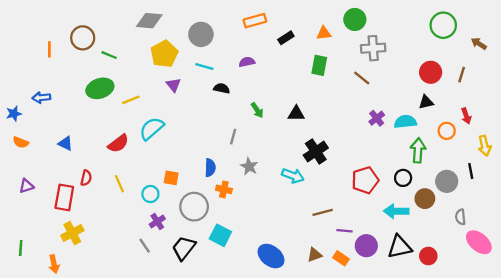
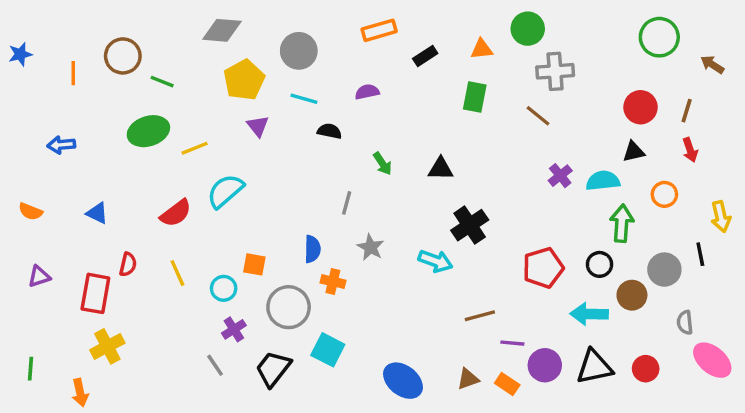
blue star: (14, 114) -> (20, 54), moved
red arrow: (466, 116) -> (690, 150), moved
red circle: (428, 256) -> (646, 369), moved

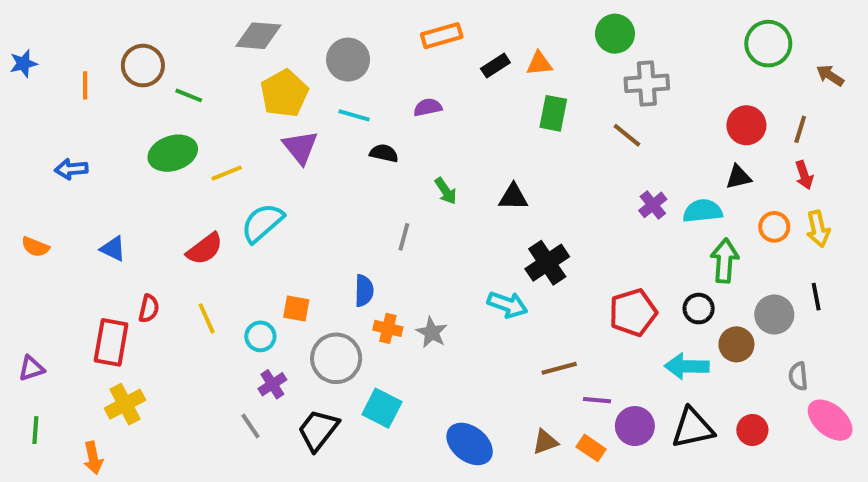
orange triangle: (482, 49) -> (539, 64), moved
purple triangle: (258, 126) -> (300, 147), size x1.4
yellow arrow: (721, 217) -> (818, 229), moved
gray star: (371, 247) -> (432, 332), moved
purple triangle: (39, 276) -> (31, 368), moved

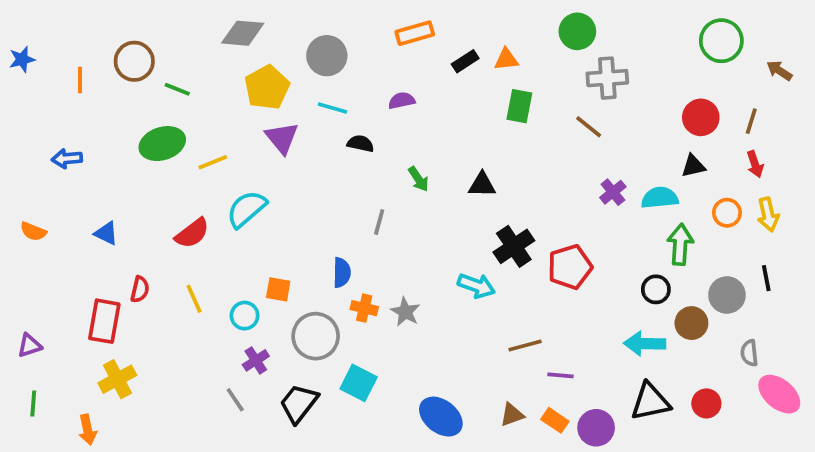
red pentagon: (633, 313) -> (570, 267), moved
purple circle: (635, 426) -> (596, 428), moved

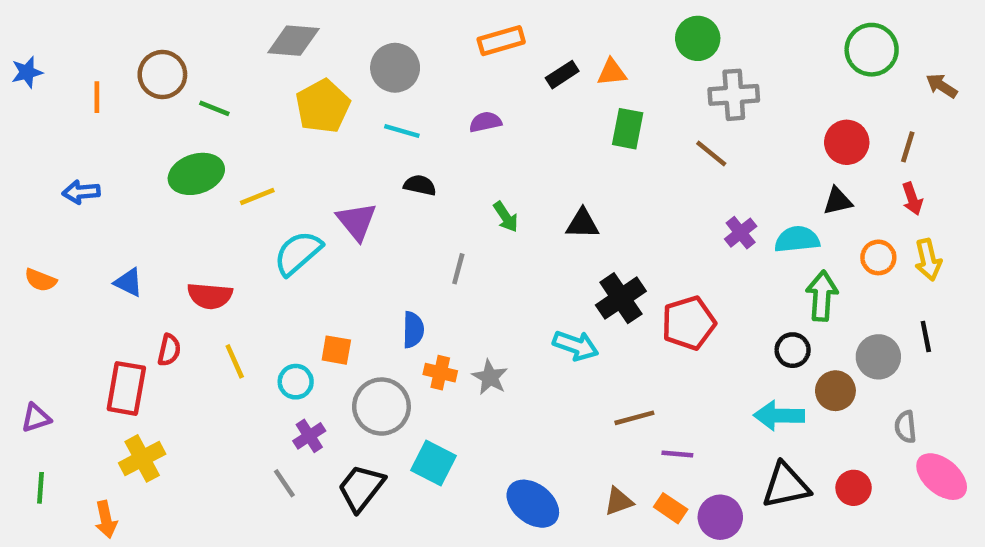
purple triangle: (282, 138) -> (357, 221), moved
black semicircle: (360, 144) -> (420, 185), moved
red semicircle: (192, 233) -> (210, 296), moved, turned 42

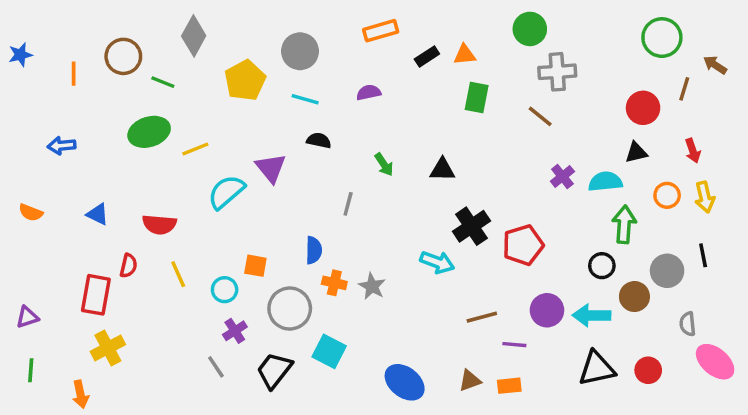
gray diamond: (293, 41) -> (194, 36), moved, turned -66
brown line: (908, 147) -> (684, 89), moved
orange rectangle: (671, 508) -> (509, 386), turned -40
purple circle: (720, 517) -> (547, 310), moved

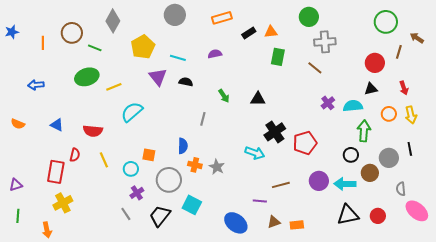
gray circle: (300, 51) -> (175, 15), moved
purple triangle: (271, 168) -> (158, 77), moved
purple line: (514, 345) -> (260, 201), moved

